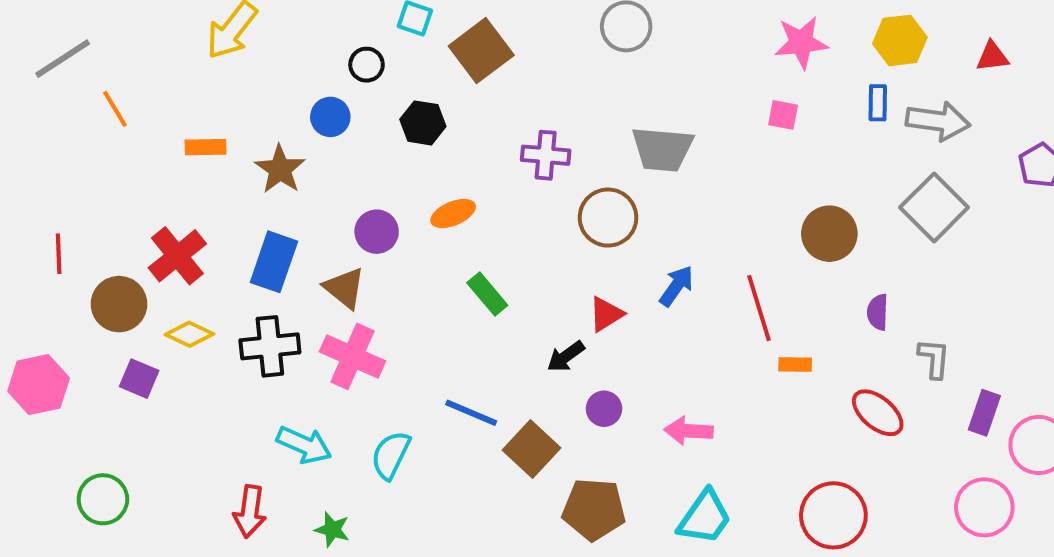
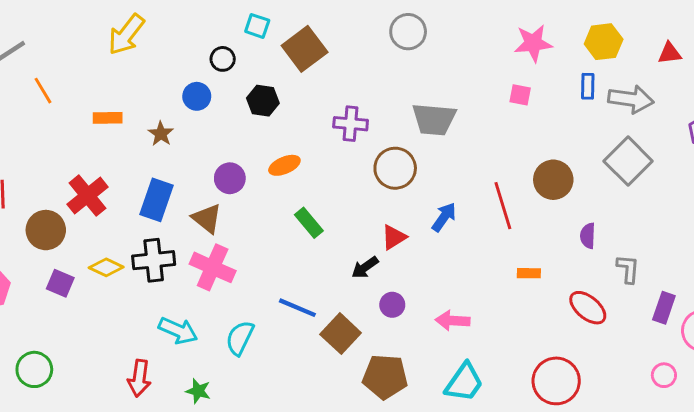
brown star: (280, 169) -> (161, 134), size x0.7
red line: (759, 308) -> (503, 206), moved
yellow diamond: (189, 334) -> (106, 267), moved
pink circle: (984, 507) -> (664, 375), size x0.6

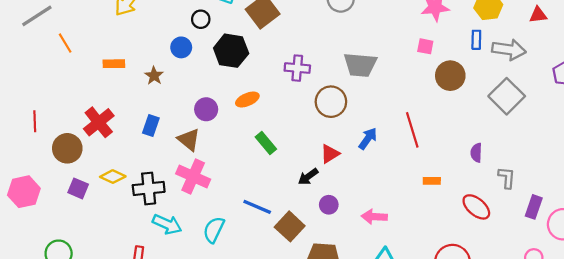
black hexagon: (263, 101) -> (231, 51), size x1.4
brown circle: (553, 180) -> (450, 76), moved
blue rectangle: (157, 200) -> (151, 126), size x0.7
black cross: (154, 260) -> (149, 188), moved

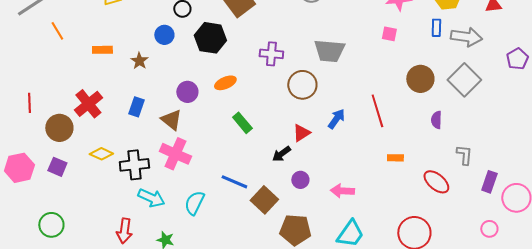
brown circle: (450, 76) -> (420, 79), moved
purple semicircle: (476, 153) -> (436, 120), moved
purple square: (78, 188) -> (57, 167), moved

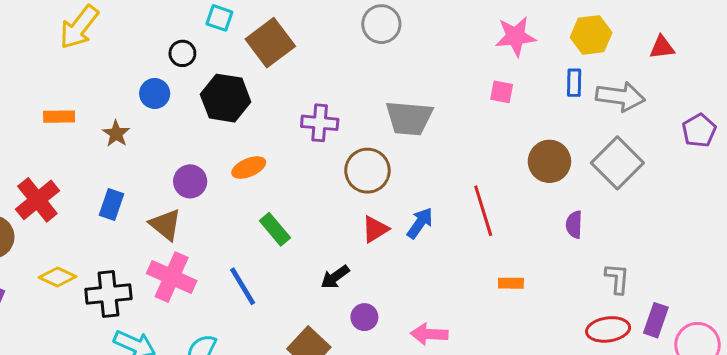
red triangle: (301, 133) -> (375, 229), moved
blue line: (234, 182) -> (243, 286), moved, turned 36
red ellipse: (436, 182) -> (608, 329), moved, turned -48

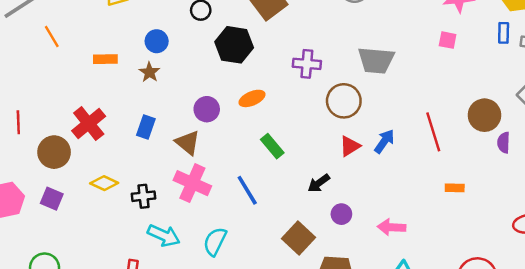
blue circle: (155, 93) -> (157, 41), moved
brown circle: (549, 161) -> (484, 115), moved
black cross: (108, 294) -> (143, 196), size x0.7

